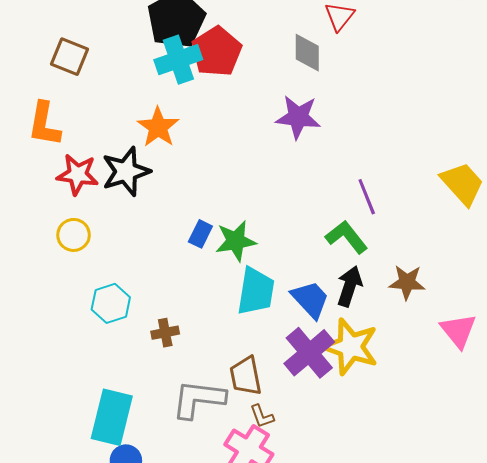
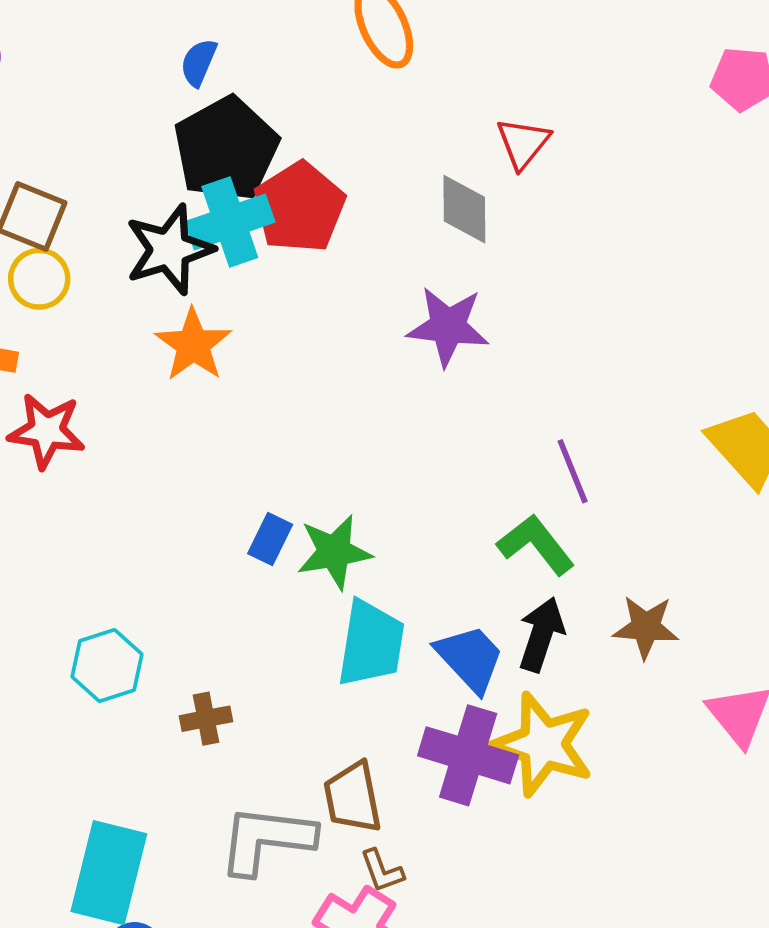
black star: (126, 171) -> (169, 249), moved
yellow circle: (74, 235) -> (39, 279), moved
purple cross: (309, 353) -> (468, 755), turned -33

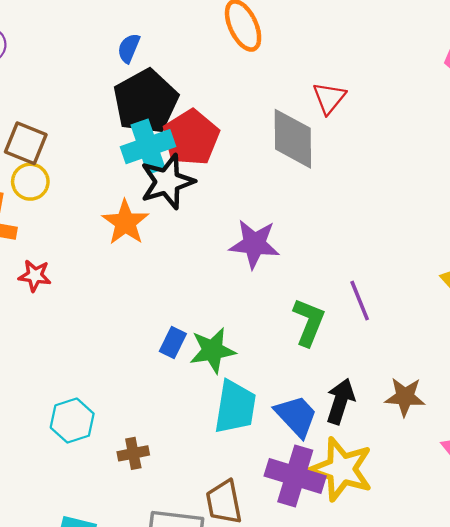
gray diamond: (464, 209) -> (293, 139), size x1.4
black star: (169, 249) -> (167, 182), moved
purple star: (448, 326) -> (254, 244), moved
red star: (47, 431) -> (35, 276), size x0.7
green L-shape: (536, 545) -> (309, 322), moved, turned 60

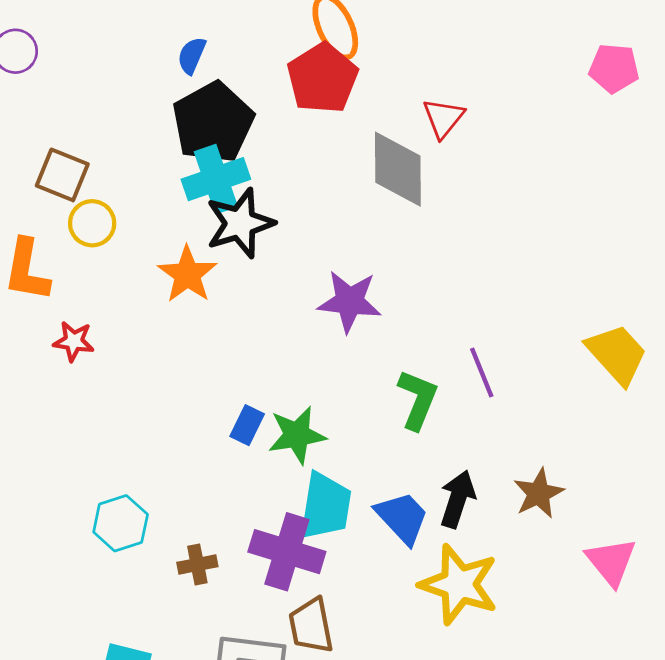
red pentagon: (191, 138) -> (322, 78), moved
yellow circle: (30, 182) -> (92, 223), moved
brown star: (405, 397) -> (539, 493), turned -30
purple cross: (295, 476) -> (287, 552), moved

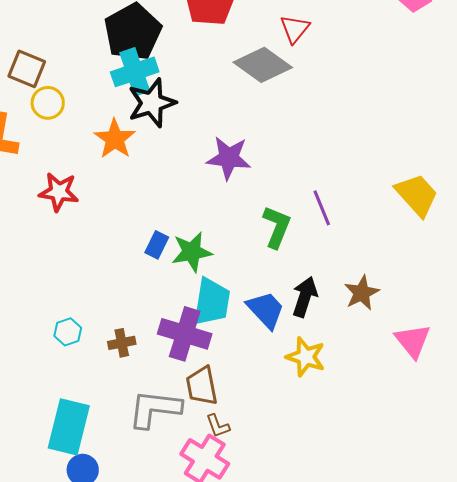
gray diamond: (398, 169) -> (263, 65), turned -54
red star: (74, 341) -> (59, 192), moved, size x1.4
cyan hexagon: (121, 523) -> (68, 332), moved, size x0.7
yellow star: (459, 584) -> (306, 357), size x0.7

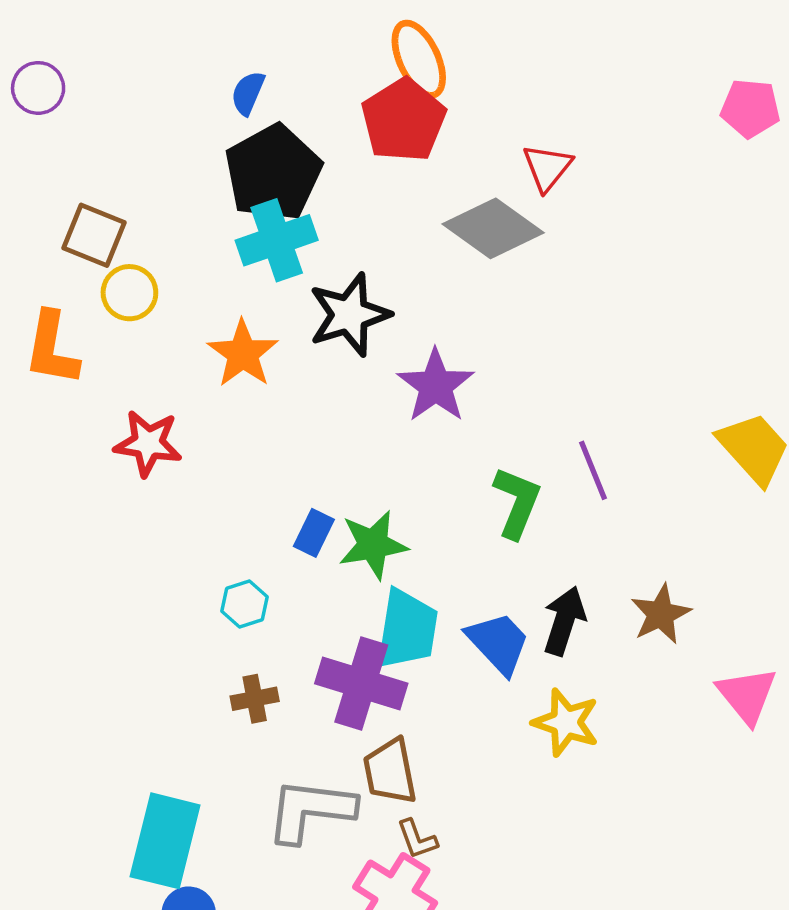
black star: (152, 103) -> (349, 315), moved
purple star: (229, 158) -> (436, 386), turned 30
cyan hexagon: (68, 332) -> (245, 604), moved

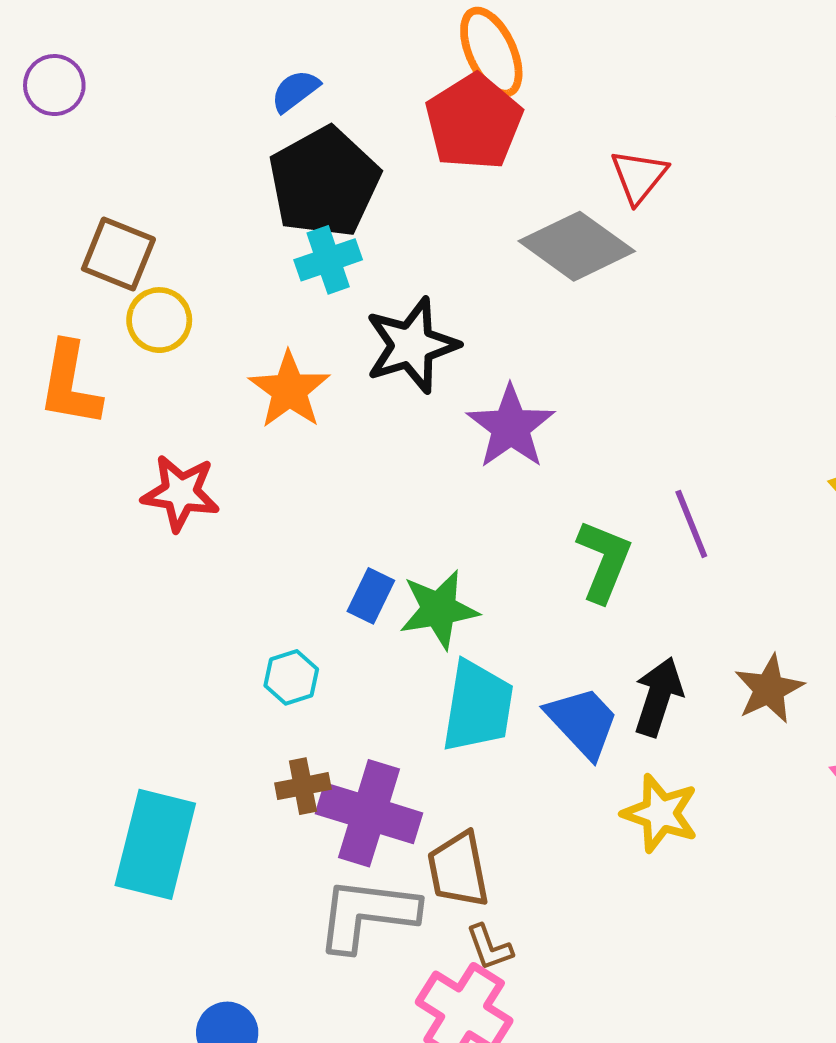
blue semicircle: (248, 93) -> (295, 91), turned 30
cyan cross: (277, 240) -> (328, 260), size x0.7
purple cross: (361, 683) -> (369, 813), moved
cyan rectangle: (165, 841) -> (155, 844), moved

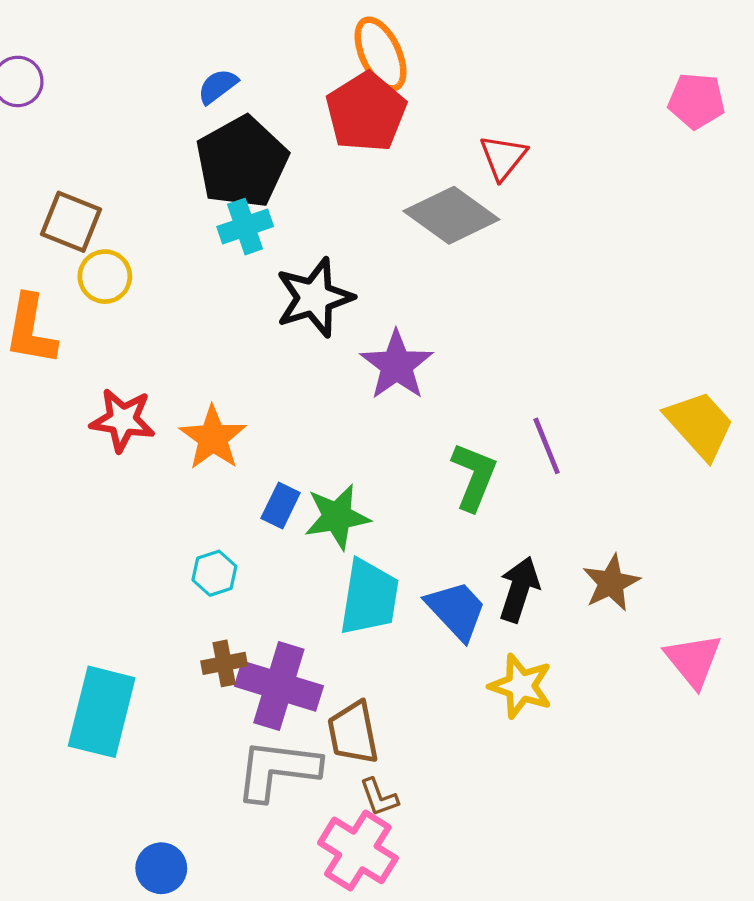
orange star: (289, 390) -> (213, 438), moved

